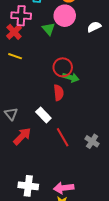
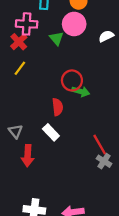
yellow line: (15, 56) -> (20, 68), turned -72
red semicircle: (59, 93) -> (58, 107), moved
red arrow: (22, 136) -> (28, 156), turned 138
red line: (63, 137) -> (100, 145), moved

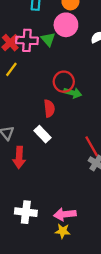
pink cross: (27, 24) -> (27, 40), moved

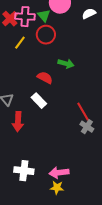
yellow line: (11, 69) -> (20, 43), moved
red circle: (64, 82) -> (46, 35), moved
red semicircle: (49, 108) -> (45, 78), turned -56

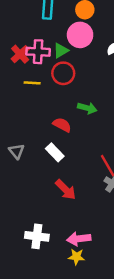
green triangle: (44, 16) -> (61, 50), turned 40
yellow line: (20, 43) -> (32, 83), turned 56
red arrow: (18, 122) -> (66, 190), moved, turned -48

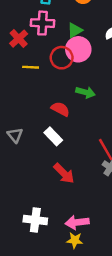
pink circle: (80, 35) -> (78, 49), moved
green triangle: (61, 50) -> (75, 30), moved
pink cross: (38, 52) -> (42, 23), moved

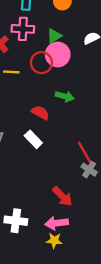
red arrow: (64, 173) -> (62, 196), moved

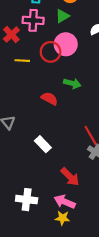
green triangle: (54, 36) -> (62, 16), moved
white rectangle: (33, 139) -> (43, 144), moved
pink arrow: (57, 223) -> (65, 202), turned 30

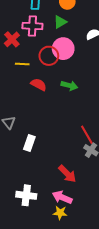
red semicircle: (49, 99) -> (39, 85), moved
white rectangle: (43, 144) -> (29, 143), moved, turned 63

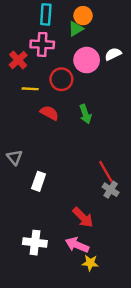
green triangle: (60, 22) -> (76, 29), moved
pink circle: (63, 49) -> (87, 60), moved
green arrow: (69, 86) -> (85, 114), turned 56
yellow star: (60, 213) -> (90, 263), moved

